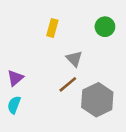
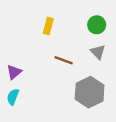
gray triangle: (74, 59) -> (98, 52), moved
brown line: (68, 84) -> (64, 60), moved, turned 60

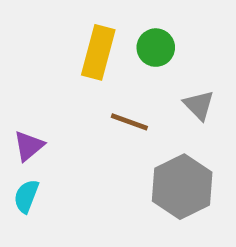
green circle: (97, 25) -> (156, 48), moved
yellow rectangle: (48, 26) -> (98, 52), size x1.5

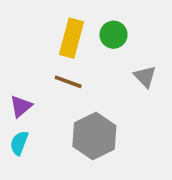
brown line: (129, 122) -> (68, 82), moved
gray hexagon: (182, 187) -> (94, 136), moved

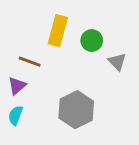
green circle: (114, 35) -> (92, 41), moved
brown line: (68, 82) -> (30, 62), moved

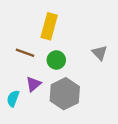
green circle: (92, 41) -> (56, 60), moved
purple triangle: (17, 86) -> (33, 84), moved

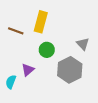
brown line: (25, 53) -> (16, 31), moved
gray hexagon: (65, 94) -> (70, 70), moved

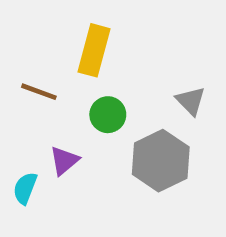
brown line: (16, 31) -> (39, 92), moved

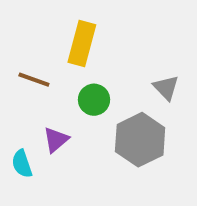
cyan semicircle: (25, 188) -> (22, 164), turned -40

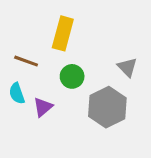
cyan semicircle: (22, 164) -> (17, 93), moved

